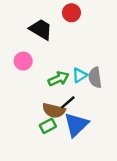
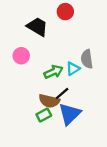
gray semicircle: (95, 78) -> (87, 59), moved

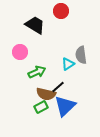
green arrow: (54, 72) -> (37, 72), moved

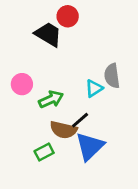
red circle: (61, 11) -> (68, 16), moved
pink circle: (20, 52) -> (22, 84), moved
green rectangle: (41, 107) -> (44, 152), moved

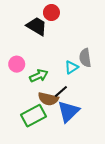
green rectangle: (44, 152) -> (34, 116), size x1.6

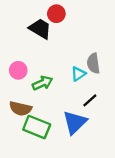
black line: (61, 91) -> (90, 100), moved
brown semicircle: (48, 99) -> (21, 108), moved
green rectangle: (34, 116) -> (37, 127), turned 50

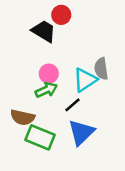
pink circle: (18, 70) -> (49, 74), moved
cyan triangle: (78, 74) -> (85, 80), size x1.5
black line: (90, 100) -> (73, 105), moved

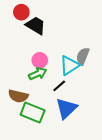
red circle: (61, 15) -> (21, 12), moved
gray semicircle: (101, 69) -> (83, 56), turned 30

